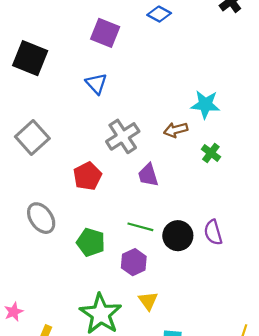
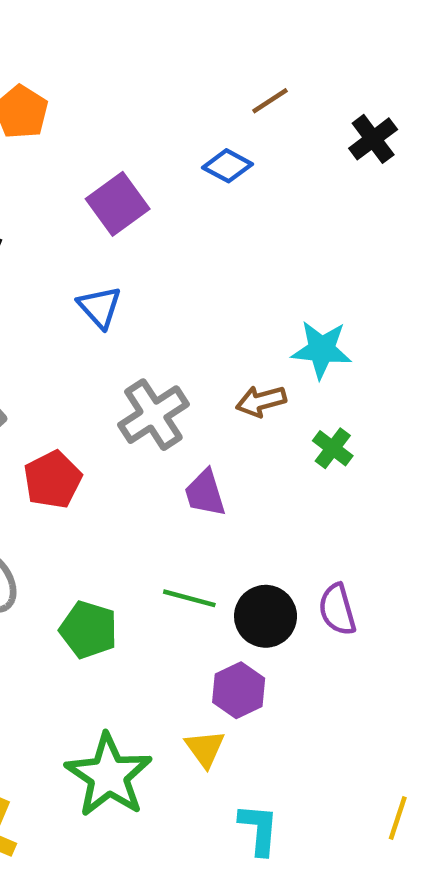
purple square: (105, 33) -> (118, 204), turned 32
red pentagon: (87, 176) -> (53, 480), moved
purple hexagon: (134, 262) -> (239, 690), moved

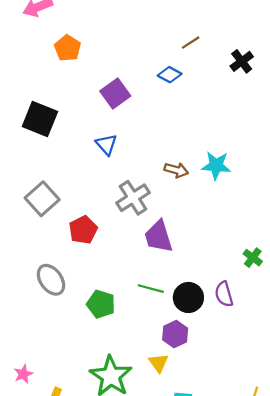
brown arrow: (261, 401) -> (176, 170), moved, turned -150
green cross: (333, 448) -> (253, 258), moved
purple trapezoid: (205, 493) -> (159, 237), size x1.4

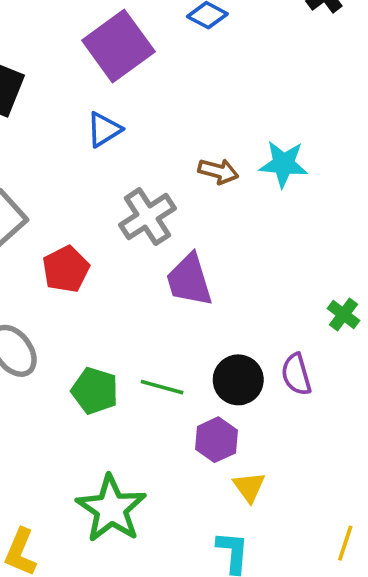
purple square: (115, 94) -> (118, 46), size x1.4
blue triangle: (106, 145) -> (104, 129), turned 40
green line: (151, 289) -> (162, 387), moved
yellow triangle: (159, 363) -> (249, 487), moved

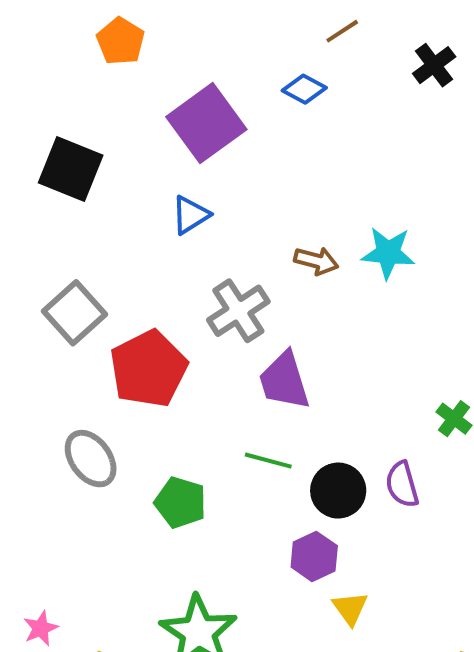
red pentagon: (66, 269) -> (148, 369), size x1.5
green line: (162, 387) -> (268, 461), moved

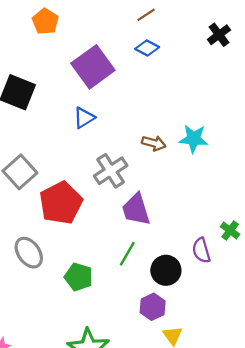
brown line: (342, 31) -> (146, 15), moved
green line: (268, 461) -> (127, 254), turned -75
purple semicircle: (402, 485) -> (201, 250), moved

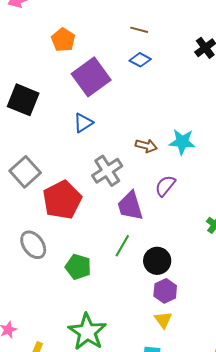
brown line: (146, 15) -> (139, 30), turned 48
orange pentagon: (45, 21) -> (63, 40), moved
purple semicircle: (201, 250) -> (165, 186), moved, turned 55
purple hexagon: (153, 307) -> (165, 291), moved

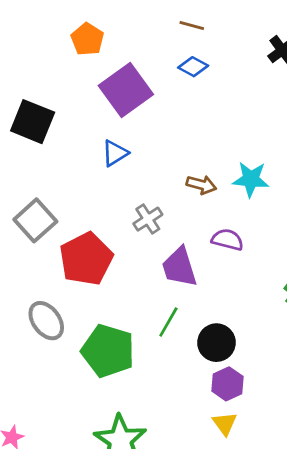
gray cross: (107, 171) -> (148, 219), size x0.7
purple semicircle: (165, 186) -> (227, 240), turned 65
green pentagon: (78, 267) -> (108, 351), size x1.5

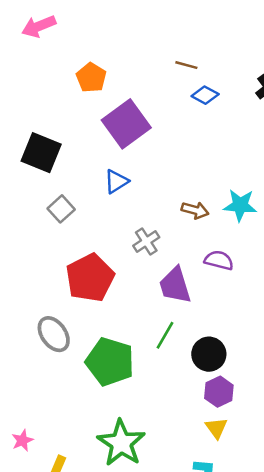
blue diamond: (193, 67) -> (205, 95), moved
gray square: (35, 220) -> (61, 209), moved, size x0.7

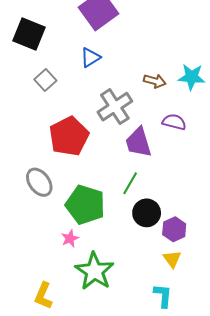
gray cross: (146, 242) -> (115, 107), size x1.6
black circle: (209, 354) -> (147, 213), moved
pink star: (22, 440) -> (70, 238), moved

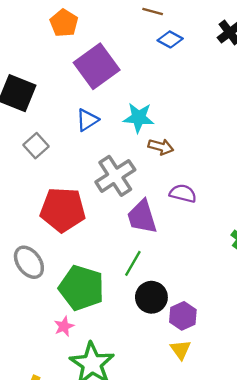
cyan star: (192, 77) -> (139, 118), moved
red pentagon: (69, 136) -> (63, 210), turned 30

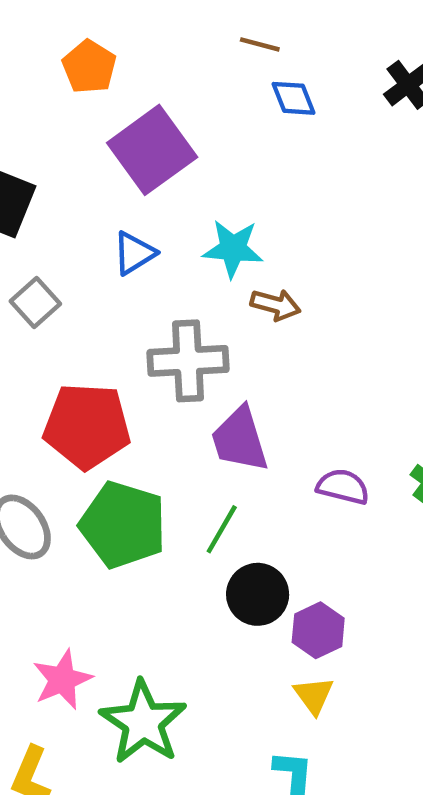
blue diamond: (170, 39) -> (293, 98), turned 40
gray cross: (115, 176) -> (188, 361), turned 30
purple semicircle: (183, 193) -> (343, 487), moved
green pentagon: (81, 288) -> (123, 525), moved
pink star: (64, 326) -> (62, 680), moved, size x1.5

